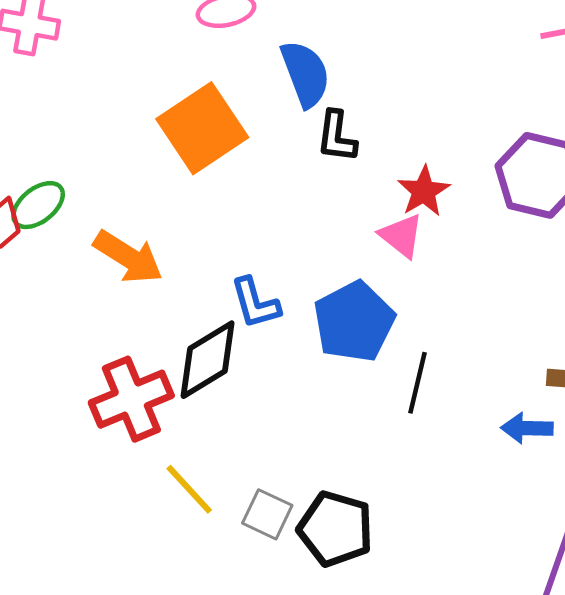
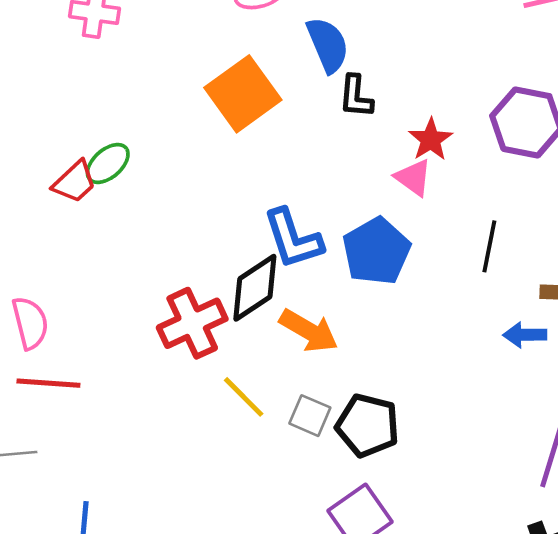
orange arrow: (128, 257) -> (309, 331), moved
blue L-shape: (255, 303) -> (293, 239), size x1.4
black line: (417, 383) -> (489, 246), moved

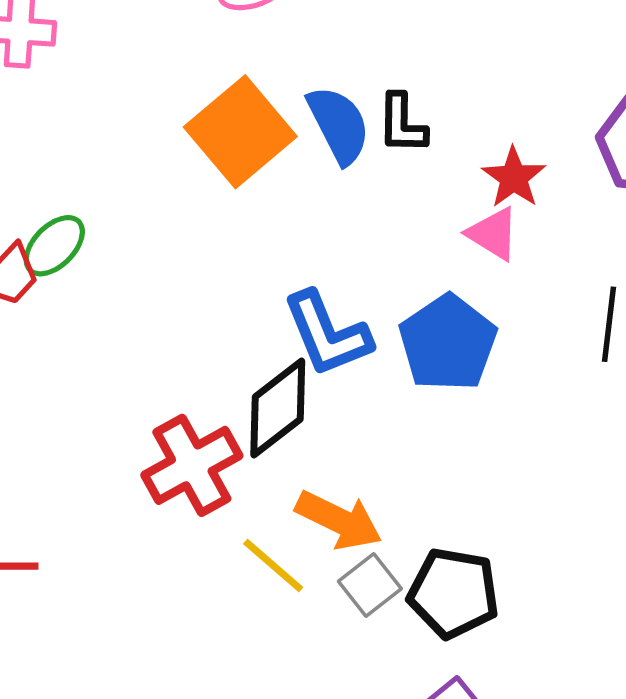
blue semicircle: (328, 45) -> (339, 125), moved
orange arrow: (309, 331) -> (339, 520), moved
gray square: (310, 416) -> (370, 585), turned 33

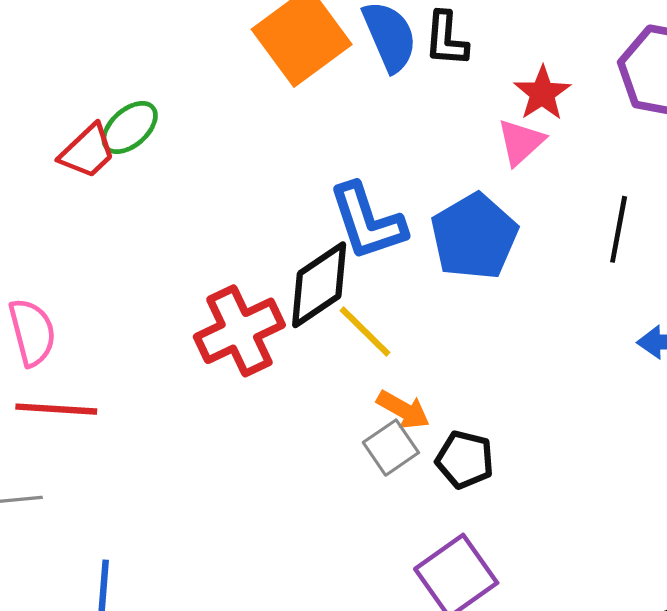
pink triangle: (493, 234) -> (521, 142), turned 42
orange arrow: (339, 520) -> (403, 410), moved, size x0.7
yellow line: (273, 565) -> (365, 332), moved
black pentagon: (453, 593) -> (465, 460), size x0.7

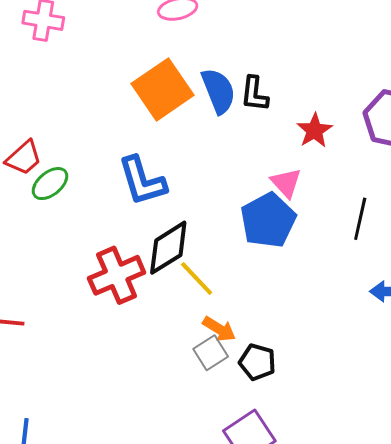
green ellipse: (130, 128) -> (50, 184), moved
pink triangle: (521, 142) -> (286, 183), moved, turned -32
blue L-shape: (367, 222) -> (142, 181), moved

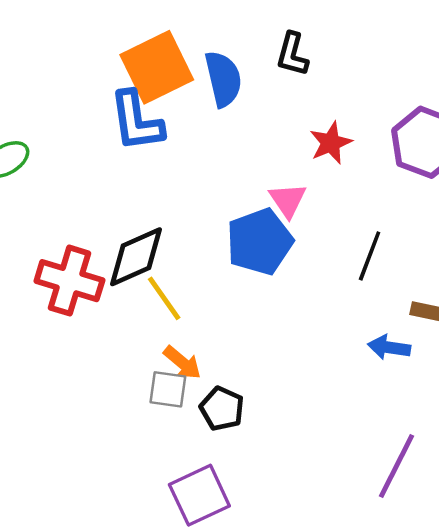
black L-shape: (254, 94) -> (292, 54), moved
blue L-shape: (142, 181) -> (136, 121), moved
red cross: (117, 275) -> (69, 281), turned 32
gray square: (211, 353) -> (168, 389), turned 32

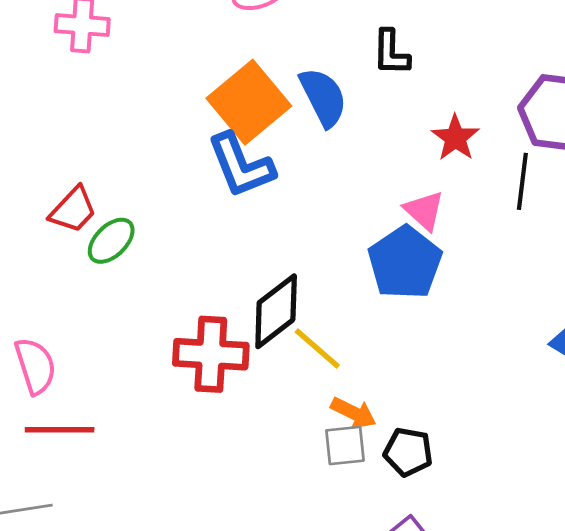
black line: (370, 256) -> (522, 181), moved

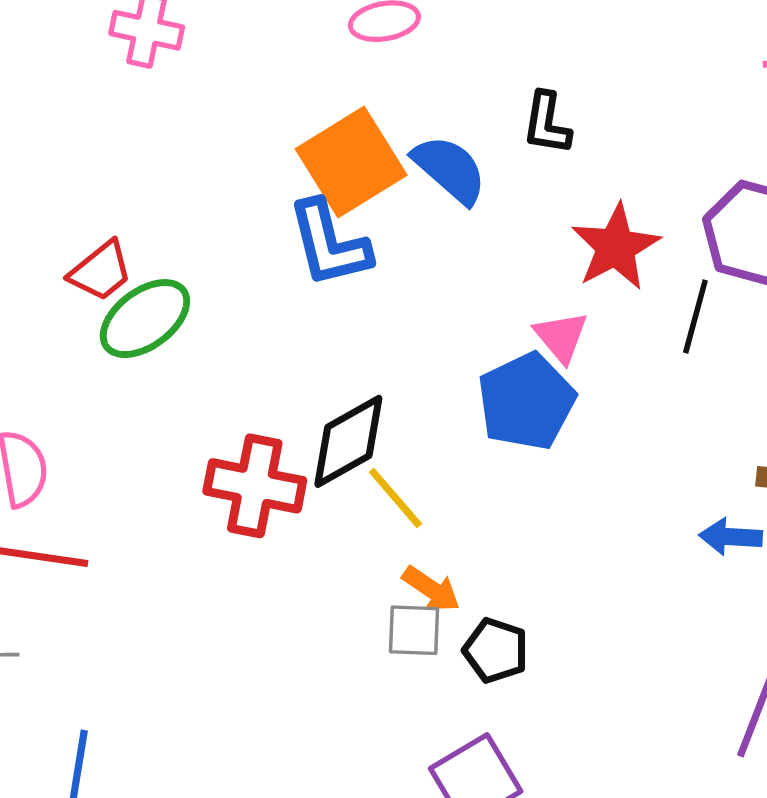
blue semicircle: (323, 97) -> (450, 169), turned -30
red star: (455, 138) -> (616, 247), size x1.4
green ellipse: (111, 241) -> (145, 319), size x1.4

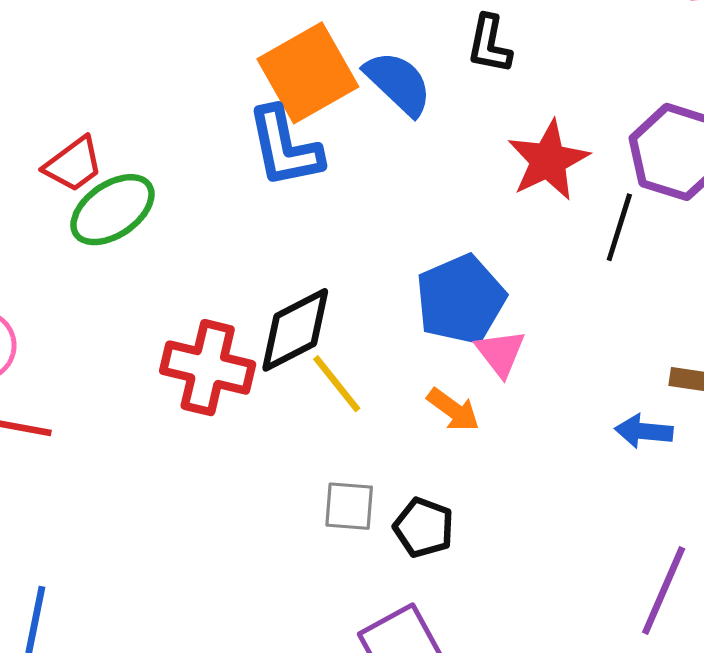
pink triangle: (561, 337) -> (500, 353), moved
orange arrow: (431, 589) -> (453, 410), moved

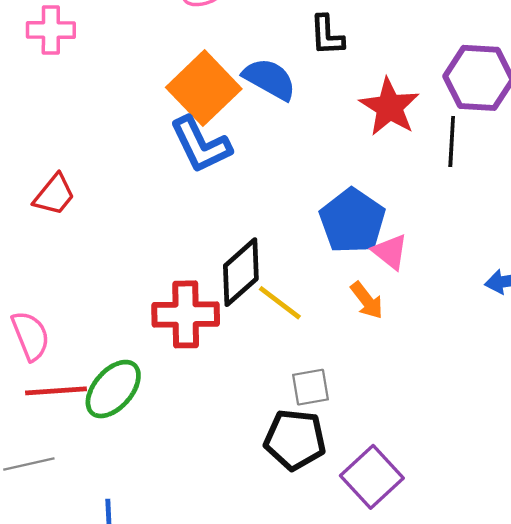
green ellipse: (112, 210) -> (113, 389), moved
orange arrow: (453, 410) -> (367, 300), turned 30
black pentagon: (424, 528) -> (295, 440), moved, size x1.4

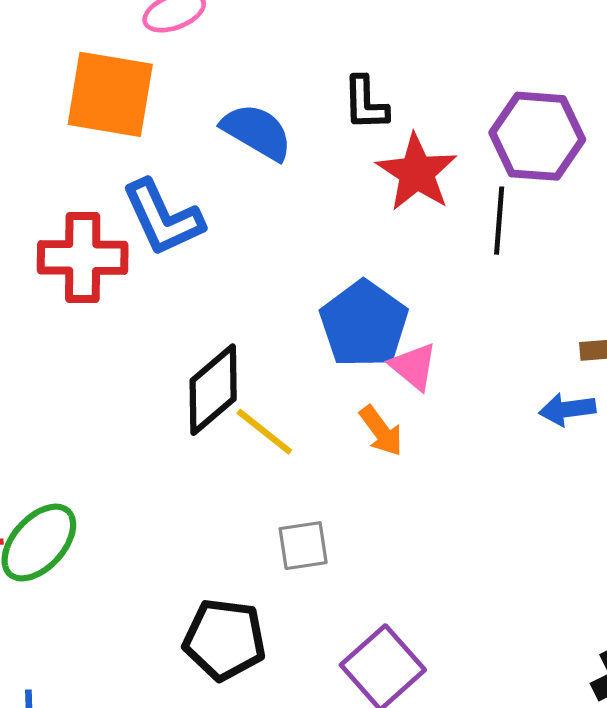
black L-shape: (327, 35) -> (366, 103), moved
orange square: (204, 88) -> (110, 94), moved, turned -38
red cross: (186, 314) -> (83, 258), moved
black pentagon: (295, 440) -> (224, 639), moved

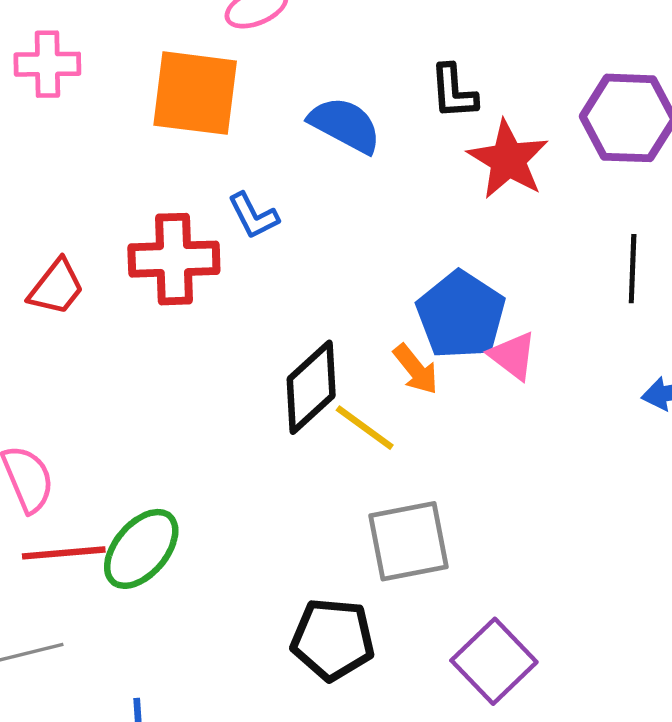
blue L-shape: (163, 218) -> (253, 216), size x0.6
black line: (499, 221) -> (633, 269), moved
orange arrow: (381, 431) -> (416, 369), moved
gray square: (303, 546) -> (408, 541), size x1.6

